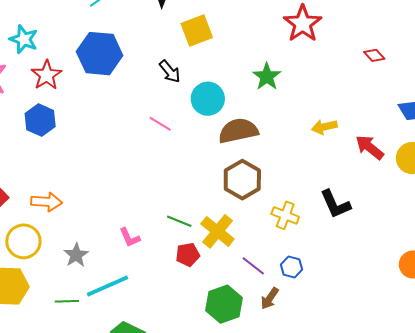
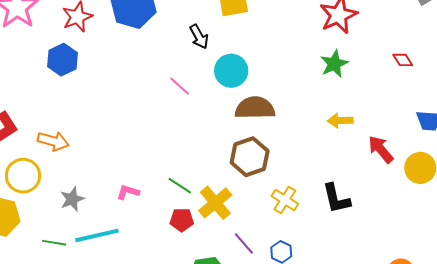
green star: (267, 77) -> (334, 64), moved
pink L-shape: (130, 237) -> (128, 192), turned 120

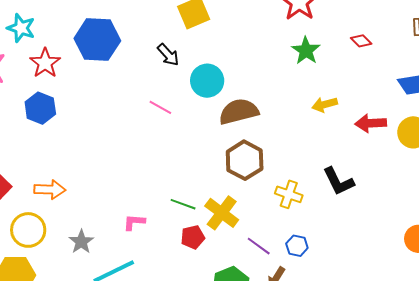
red diamond: (403, 60) -> (361, 41), moved
red arrow: (381, 149) -> (371, 123), turned -40

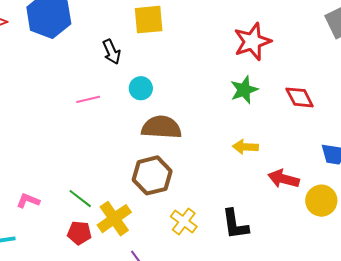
red diamond: (361, 41) -> (300, 97), size x1.4
cyan circle: (207, 81) -> (141, 88), size x0.7
pink line: (160, 107) -> (88, 99), turned -60

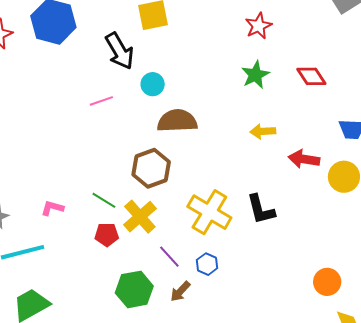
red star: (252, 42) -> (259, 26), size x0.7
black arrow: (112, 52) -> (120, 51), size x1.5
brown hexagon: (152, 175) -> (151, 168), moved
yellow cross: (184, 221) -> (209, 212), size x1.6

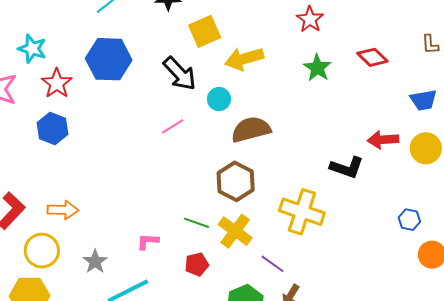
yellow arrow: (263, 131) -> (244, 59), moved, size x1.5
black L-shape: (261, 209) -> (347, 167), moved, turned -44
red pentagon: (107, 235) -> (197, 264), moved
blue hexagon: (207, 264) -> (409, 220), moved

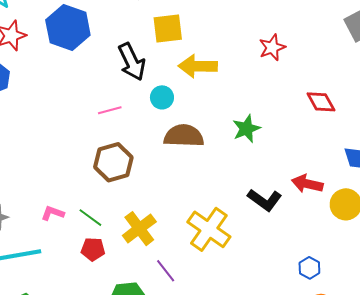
green star: (317, 68) -> (246, 129), moved
brown hexagon: (236, 181) -> (113, 162), moved
green line: (196, 223) -> (90, 218), moved

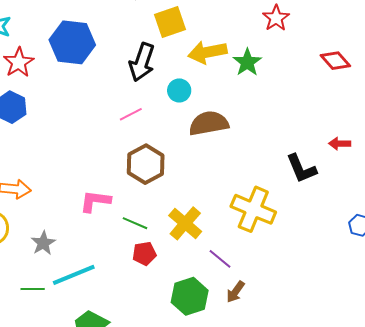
black arrow: (132, 62) -> (142, 62), turned 57
green star: (246, 129) -> (247, 62), moved
red arrow: (307, 184) -> (340, 144), size x0.7
black L-shape: (265, 200) -> (301, 169), turned 44
pink L-shape: (53, 213) -> (95, 201), moved, size x1.4

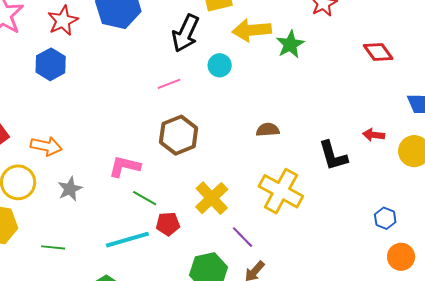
brown semicircle: (209, 123) -> (268, 130), moved, size x0.6
green line: (135, 223) -> (145, 198), moved
gray star: (43, 243) -> (70, 189), moved
cyan line: (74, 275) -> (127, 240), moved

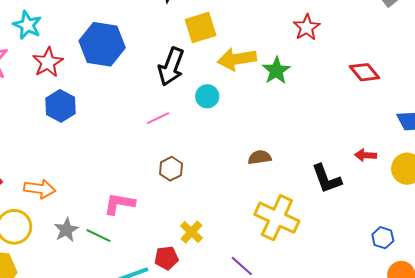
blue hexagon: (51, 64) -> (61, 106), moved
brown hexagon: (179, 135) -> (171, 169), size x0.6
green line: (145, 198) -> (99, 236), moved
yellow cross: (212, 198) -> (191, 232), moved, size x0.7

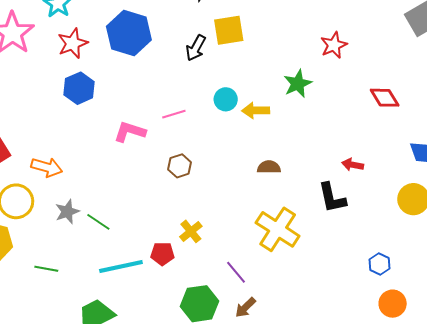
yellow arrow: (237, 59) -> (256, 110), moved, size x0.7
black arrow: (171, 67) -> (196, 48), moved, size x0.7
red arrow: (366, 155) -> (353, 165), moved
pink L-shape: (119, 204) -> (130, 132), moved

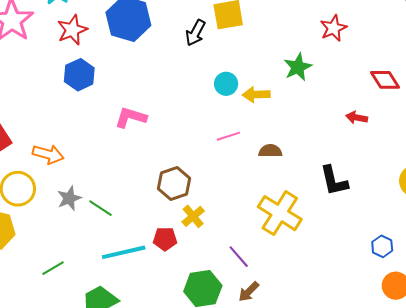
pink line: (174, 114) -> (228, 136), moved
red arrow: (353, 165) -> (357, 118), moved
brown hexagon: (180, 166) -> (174, 184), moved, size x1.4
green line: (46, 269) -> (53, 268), moved, turned -40

